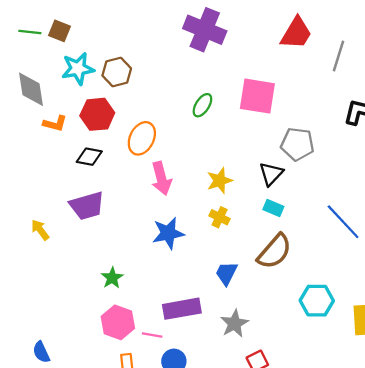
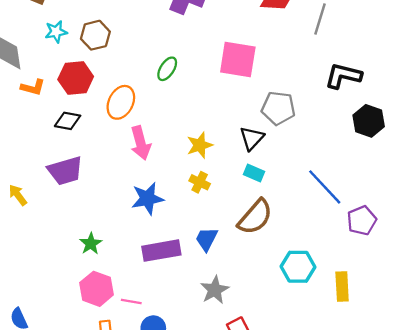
cyan star: (78, 69) -> (56, 32), size x0.7
green ellipse: (202, 105) -> (167, 69), moved
purple rectangle: (182, 309) -> (161, 251), moved

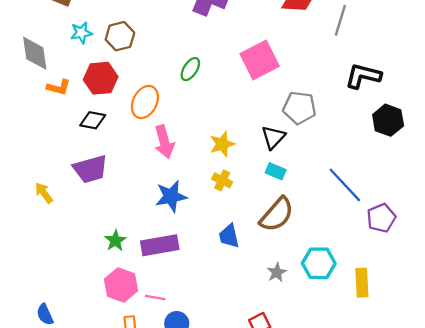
pink square: (238, 60) -> (260, 60), turned -36
blue trapezoid: (207, 239) -> (229, 236), turned -40
purple rectangle: (161, 251) -> (160, 245), moved
gray star: (215, 290) -> (277, 272), moved, size x0.7

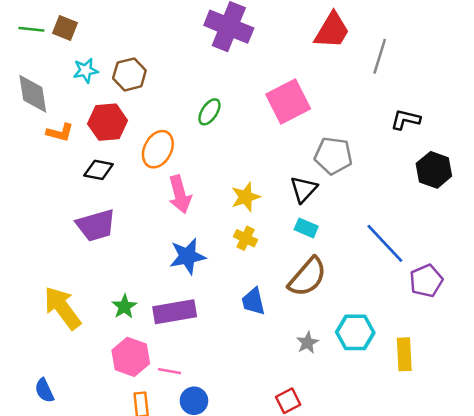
black L-shape: (363, 76) -> (406, 120), size x0.7
yellow arrow: (44, 193) -> (62, 308), moved, size x1.8

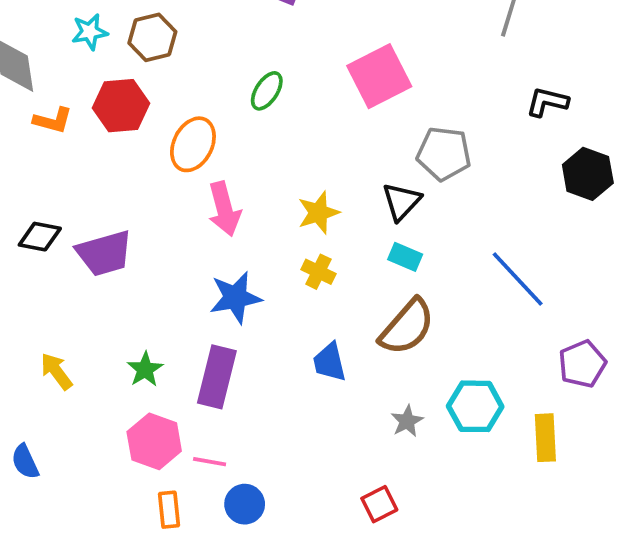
black diamond: (99, 170) -> (40, 237), moved
purple pentagon: (426, 281) -> (582, 364), moved
yellow arrow: (62, 308) -> (56, 371), size x0.6
purple rectangle: (175, 312) -> (217, 377), turned -66
blue semicircle: (44, 390) -> (25, 462), moved

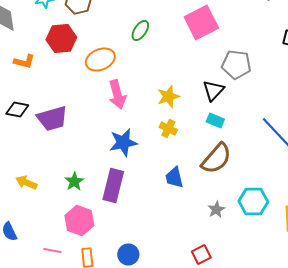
orange L-shape: (53, 120) -> (24, 62), moved
orange ellipse: (193, 144) -> (100, 60), turned 40
yellow arrow: (56, 371) -> (26, 182), turned -30
pink line: (210, 462) -> (52, 250), moved

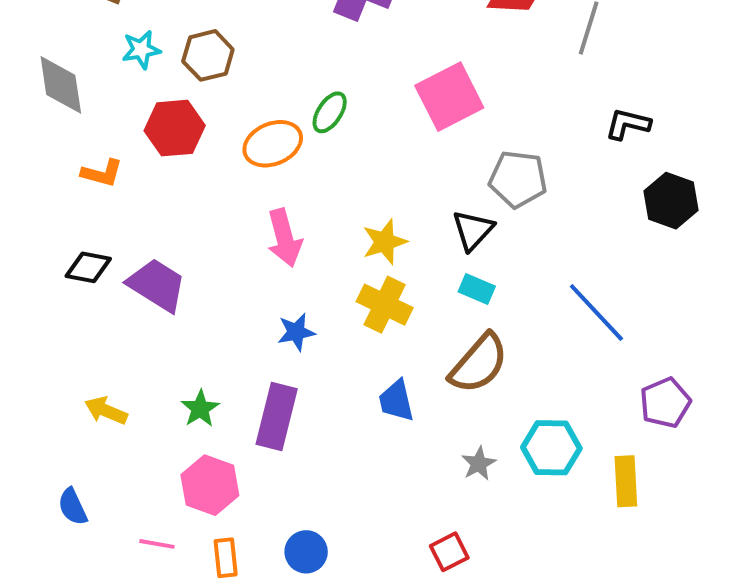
orange ellipse: (100, 60) -> (273, 144), moved
purple trapezoid: (52, 118) -> (157, 285), turned -132
yellow cross: (168, 128) -> (385, 305), size x1.5
blue star: (123, 142) -> (296, 332), size x0.7

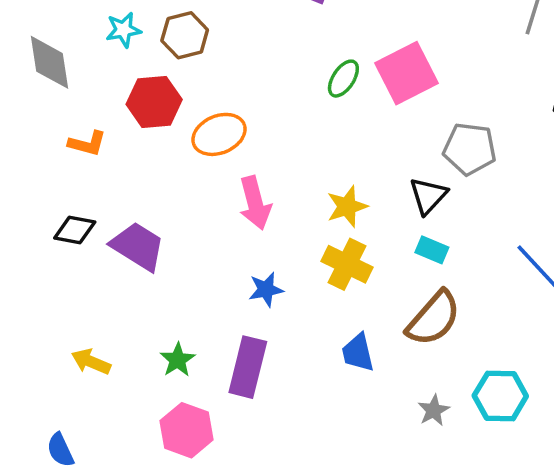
green ellipse: (330, 112) -> (343, 79), moved
orange ellipse: (273, 144) -> (219, 134), moved

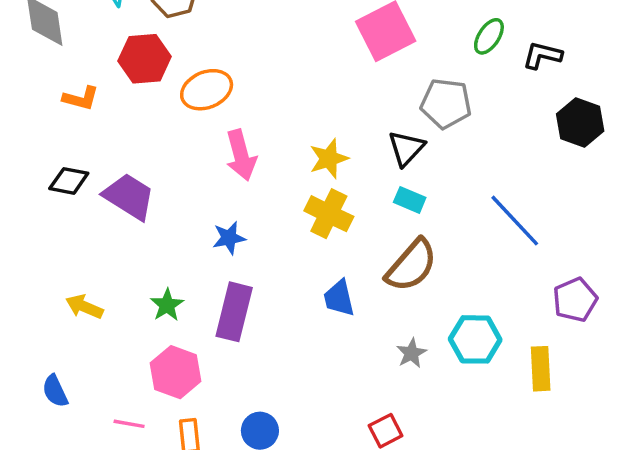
green ellipse: (343, 79) -> (489, 36), moved
blue star: (266, 290) -> (229, 238), moved

